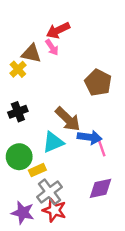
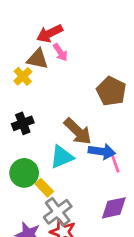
red arrow: (58, 30) -> (50, 34), moved
yellow rectangle: (37, 170) -> (44, 188), turned 70

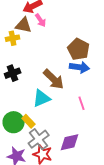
yellow cross: (23, 76) -> (13, 38), turned 32
blue arrow: (102, 151) -> (80, 67), moved
green circle: (24, 173) -> (14, 122), moved
purple diamond: (114, 208) -> (70, 142), moved

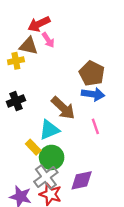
pink line: (82, 103) -> (95, 126), moved
yellow rectangle: (29, 121) -> (33, 147), moved
green circle: (14, 122) -> (52, 157), moved

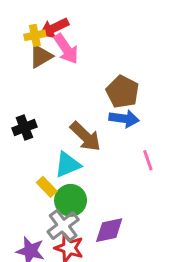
pink arrow: (48, 40) -> (66, 49), size x1.5
brown triangle: (29, 46) -> (41, 56), turned -42
yellow cross: (16, 61) -> (35, 35), moved
pink line: (95, 126) -> (148, 160), moved

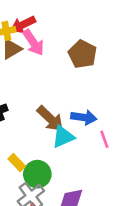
brown pentagon: (123, 92) -> (82, 54), moved
blue arrow: (124, 119) -> (84, 117), moved
cyan triangle: (68, 165) -> (63, 137), moved

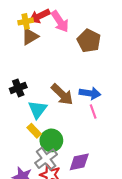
pink arrow: (33, 43) -> (60, 21), moved
cyan triangle: (63, 137) -> (37, 109), moved, turned -30
pink line: (104, 139) -> (93, 112), moved

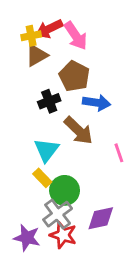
brown pentagon: (89, 41) -> (74, 76), moved
black cross: (18, 88) -> (49, 101), moved
blue arrow: (90, 93) -> (97, 103), moved

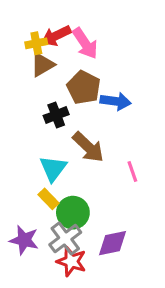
blue arrow: (97, 103) -> (116, 101), moved
purple star: (27, 238) -> (24, 240), moved

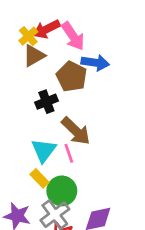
yellow cross: (36, 43) -> (28, 36), turned -30
blue arrow: (116, 101) -> (95, 63), moved
pink line: (132, 171) -> (69, 153), moved

